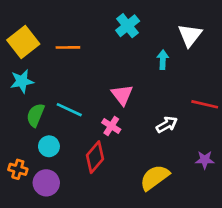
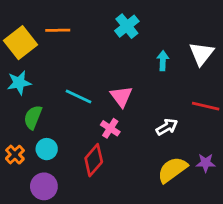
white triangle: (190, 35) -> (201, 54), moved
orange line: (68, 47) -> (58, 30), moved
cyan line: (69, 110) -> (78, 97), moved
orange cross: (18, 169) -> (15, 155), moved, turned 30
yellow semicircle: (155, 177) -> (172, 170), moved

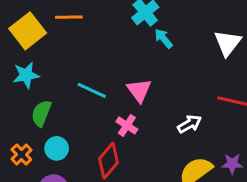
cyan arrow: (163, 61) -> (164, 38), moved, turned -42

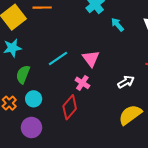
cyan arrow: (164, 38) -> (117, 25), moved
cyan line: (92, 90) -> (58, 58), turned -60

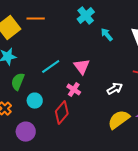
cyan circle: (34, 99) -> (35, 101), moved

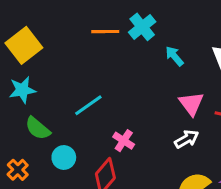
orange line: (36, 19) -> (105, 32), moved
pink triangle: (82, 67) -> (191, 104), moved
green semicircle: (18, 82) -> (38, 128), turned -72

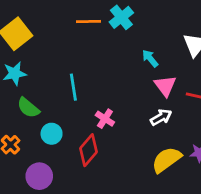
cyan arrow: (174, 56) -> (150, 58), moved
cyan line: (88, 105) -> (73, 87), turned -64

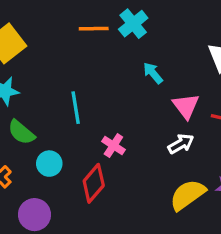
cyan arrow: (150, 58) -> (153, 73), moved

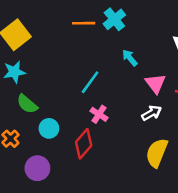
cyan line: (76, 108) -> (90, 82), moved, turned 45
yellow semicircle: (188, 195) -> (157, 153), turned -32

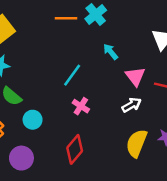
red diamond: (84, 144) -> (75, 149), moved

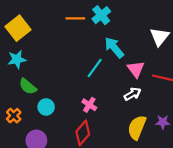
cyan arrow: (111, 52) -> (114, 48), size x1.5
cyan line: (72, 75) -> (95, 68), moved
pink cross: (81, 106) -> (89, 105), moved

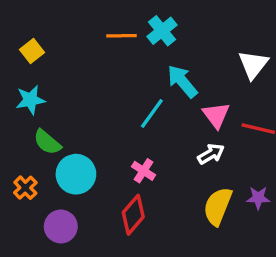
yellow square: (18, 28) -> (32, 51), size x0.6
cyan circle: (46, 107) -> (76, 174), size x1.5

